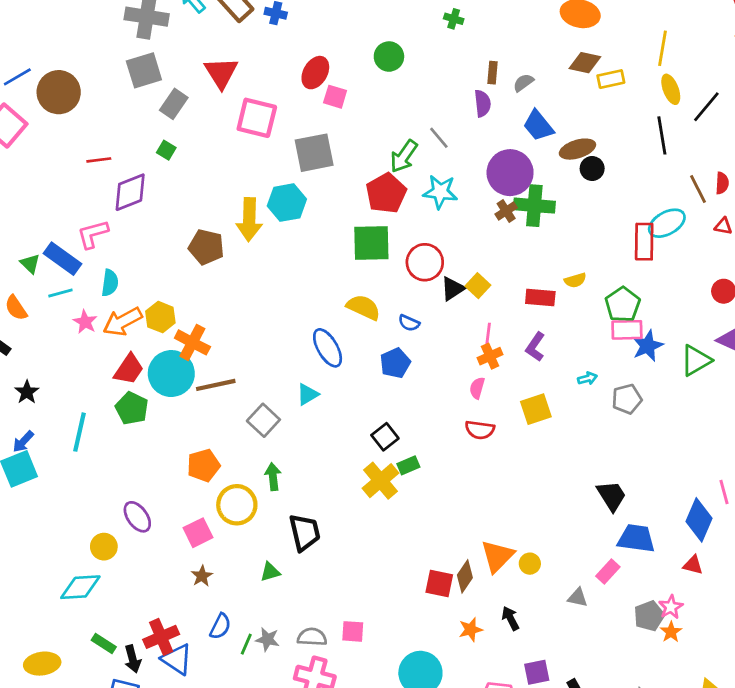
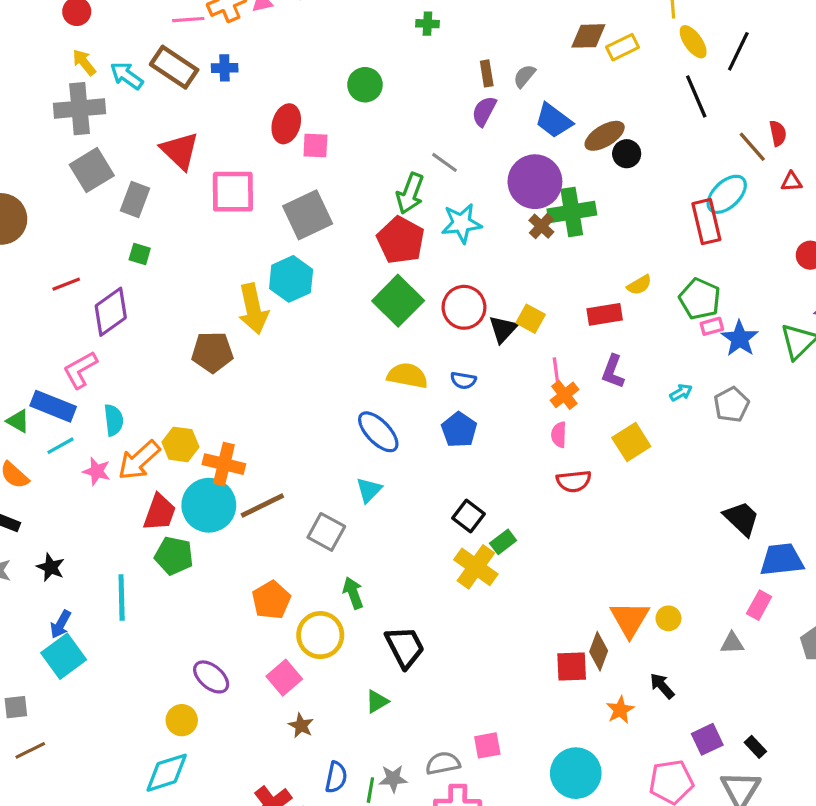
purple semicircle: (482, 103) -> (484, 111), turned -132
green square: (371, 243) -> (398, 301), turned -30
pink rectangle: (627, 330) -> (712, 326), size x0.6

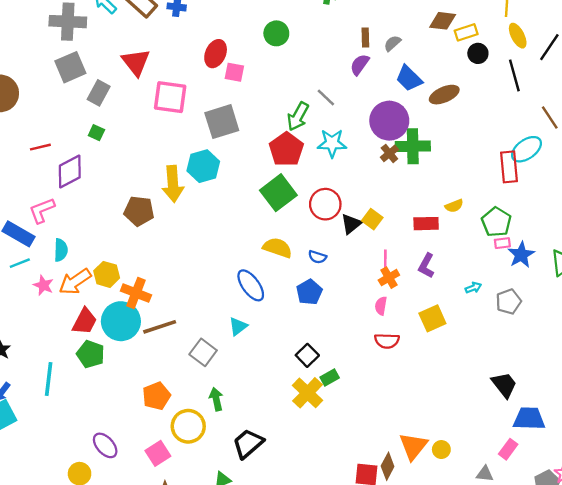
black circle: (627, 154) -> (478, 53), moved
black trapezoid: (405, 647) -> (248, 444), turned -112

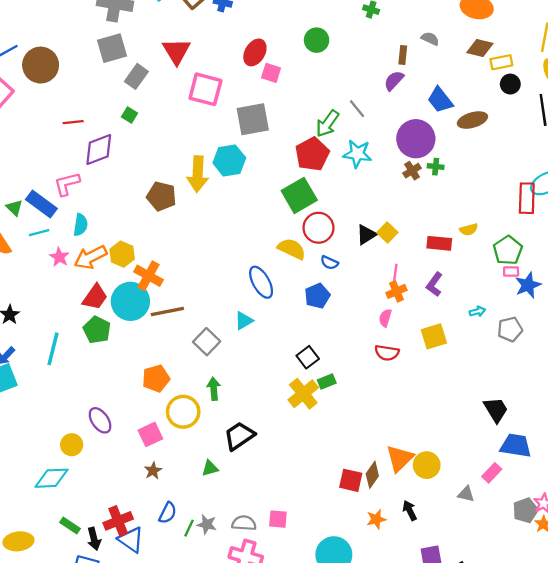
gray semicircle: (392, 43) -> (430, 39), moved, turned 60
green cross: (413, 146) -> (436, 167), size x0.5
red circle: (325, 204) -> (318, 228), moved
yellow circle: (441, 450) -> (427, 465), size x1.5

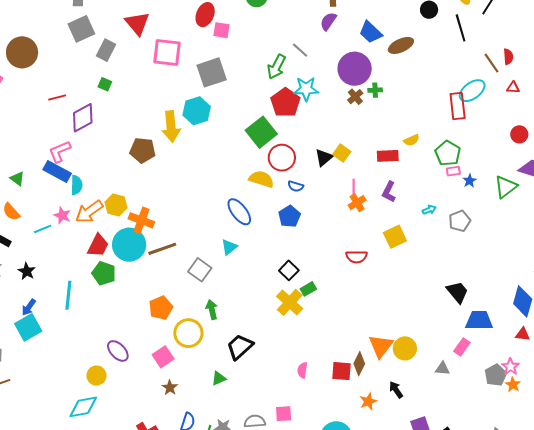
red pentagon: (312, 154) -> (285, 102), moved
blue rectangle: (41, 204) -> (57, 171), moved
cyan line: (39, 233) -> (43, 229), moved
blue star: (528, 285) -> (470, 181), size x0.6
pink semicircle: (385, 318) -> (302, 370), moved

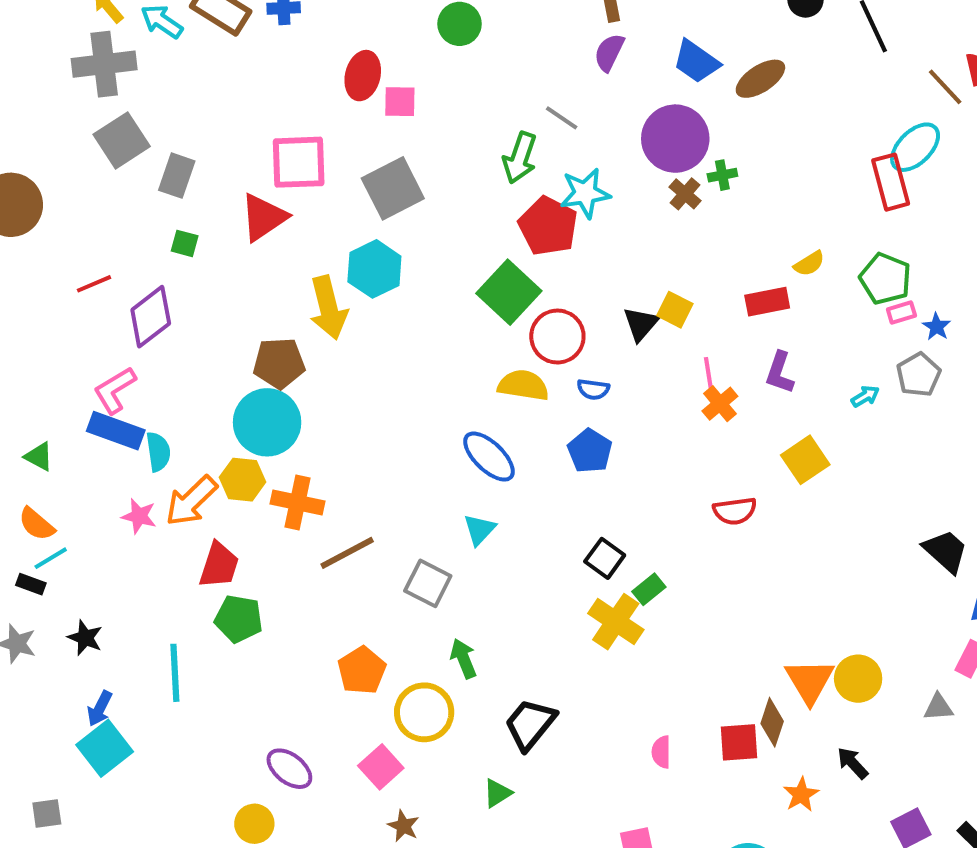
red triangle: (137, 23) -> (264, 217), moved, turned 44
gray pentagon: (460, 221) -> (919, 375), moved
cyan line: (43, 229) -> (51, 558), moved
cyan circle: (129, 245) -> (267, 422), moved

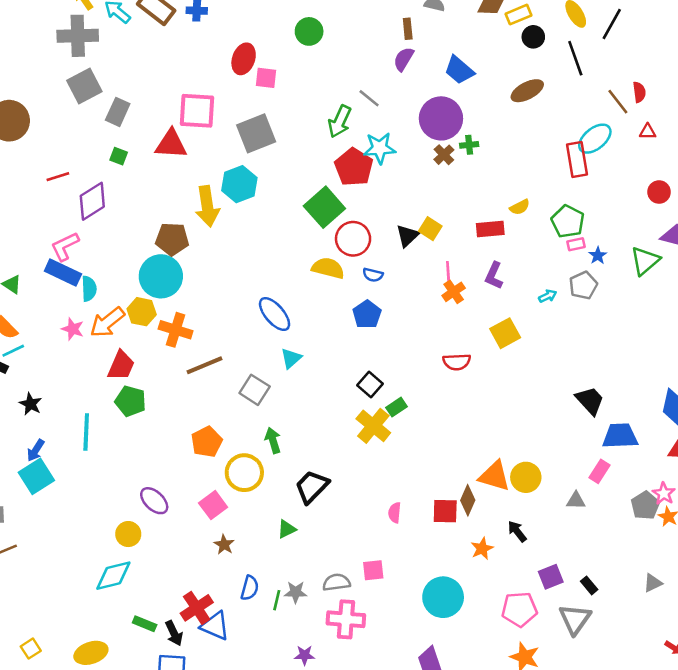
brown ellipse: (760, 79) -> (527, 91), moved
red triangle: (264, 217) -> (171, 144), turned 32
blue ellipse: (489, 457) -> (275, 314), moved
orange triangle: (810, 681) -> (494, 476), turned -48

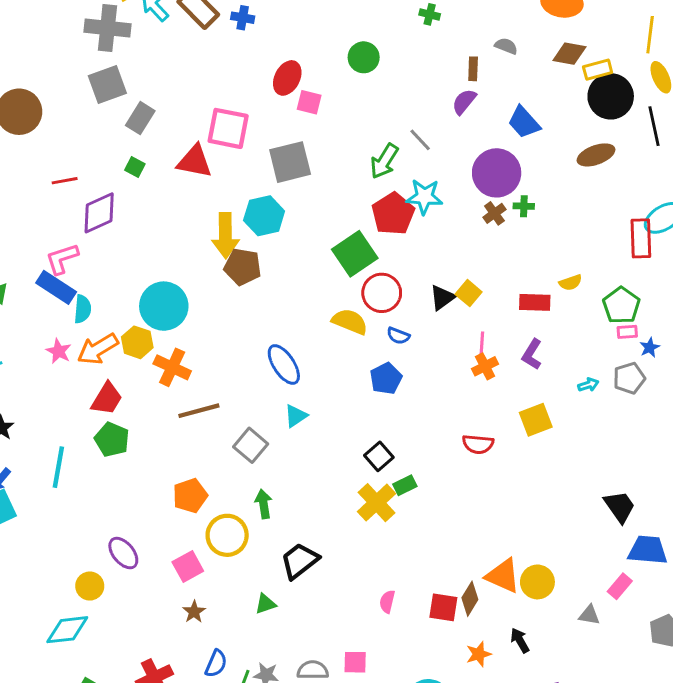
black circle: (533, 37) -> (611, 96), size x1.8
brown pentagon: (172, 239) -> (243, 267), moved

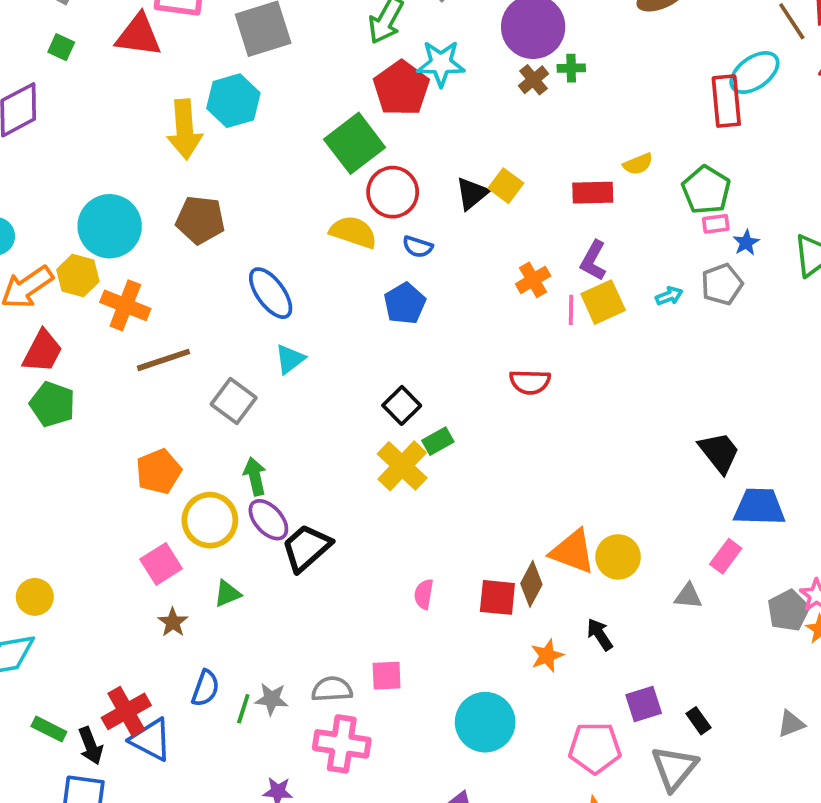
brown pentagon: (243, 267) -> (200, 220), moved
pink line: (482, 343) -> (571, 310), moved
yellow square: (536, 420) -> (603, 302), moved
purple ellipse: (123, 553) -> (268, 520), moved
green triangle: (265, 604) -> (227, 594), moved

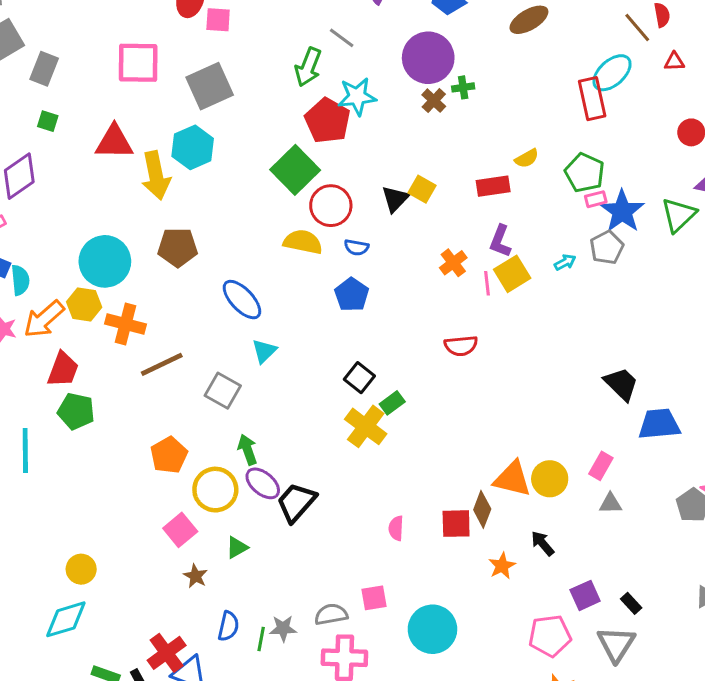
red triangle: (139, 35) -> (114, 142), moved
blue star: (746, 243) -> (622, 211), size x2.0
pink rectangle: (726, 556) -> (601, 466), moved
cyan circle: (485, 722) -> (432, 629), moved

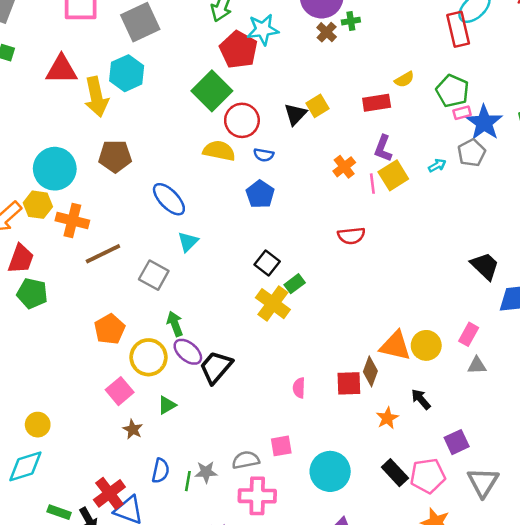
yellow square: (422, 189) -> (318, 106), turned 30
black rectangle: (631, 603) -> (395, 473), moved, size x1.5

